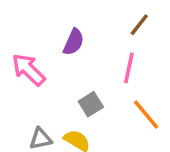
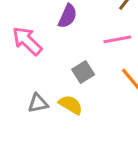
pink line: (129, 68) -> (117, 39), turned 68

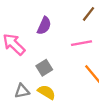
gray square: (83, 72) -> (44, 68), moved

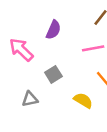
yellow semicircle: (46, 92) -> (83, 100), moved

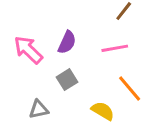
purple semicircle: (53, 30) -> (67, 42), moved

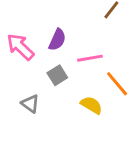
pink line: (115, 48) -> (90, 58), moved
gray triangle: (39, 109) -> (30, 104), turned 48

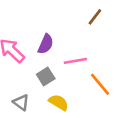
yellow semicircle: (91, 105) -> (59, 102), moved

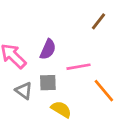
gray square: (46, 76) -> (48, 83), turned 30
gray triangle: (21, 102) -> (24, 91), moved

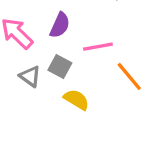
gray square: (48, 83) -> (60, 66), turned 30

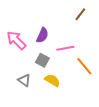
gray triangle: (30, 76) -> (24, 80), moved

